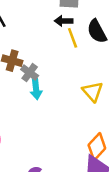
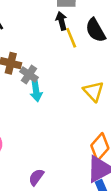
black arrow: (64, 21) -> (61, 21), turned 78

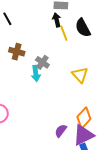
gray cross: (29, 75) -> (42, 62), moved
purple semicircle: (36, 177) -> (61, 131), moved

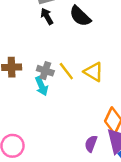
yellow line: (64, 33) -> (66, 71), moved

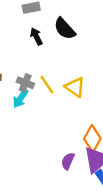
black arrow: (47, 16) -> (36, 36), moved
cyan arrow: (42, 86) -> (20, 98), turned 54

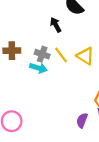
black arrow: (36, 36) -> (56, 25), moved
cyan arrow: (20, 98) -> (38, 68), turned -105

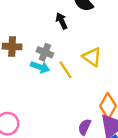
yellow line: (61, 55) -> (65, 70), moved

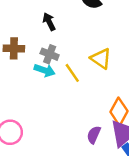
black arrow: (62, 21) -> (49, 22), moved

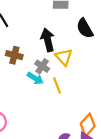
black arrow: (49, 22) -> (48, 40), size x1.5
yellow triangle: (101, 58) -> (64, 57), moved

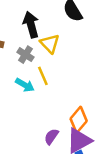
cyan arrow: (35, 78) -> (25, 85), moved

